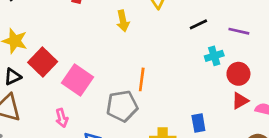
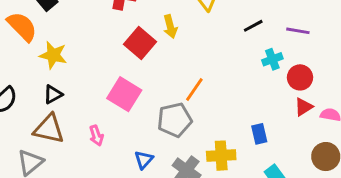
red square: (43, 62) -> (140, 43), moved
orange line: (142, 79) -> (194, 90), turned 30
pink arrow: (62, 118) -> (96, 136), moved

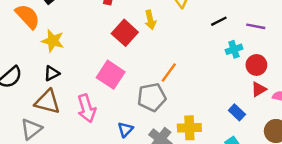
blue rectangle: (259, 134) -> (237, 112), moved, turned -35
pink arrow: (96, 136) -> (87, 108), size x1.6

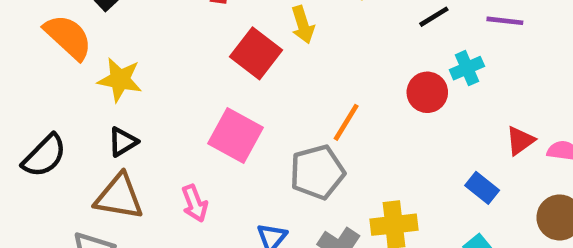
red circle: (256, 65) -> (427, 92), moved
pink arrow: (87, 108) -> (195, 203), size x0.7

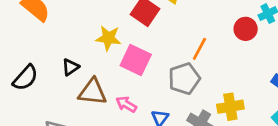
yellow star: (120, 80) -> (108, 38), moved
brown triangle: (119, 197) -> (93, 92), moved
pink arrow: (195, 203) -> (126, 104), moved, turned 145

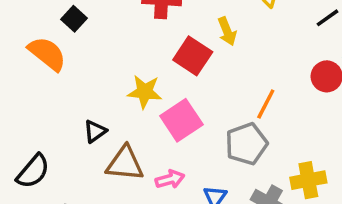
pink square: (136, 60) -> (181, 120), turned 32
black semicircle: (25, 78) -> (33, 171), moved
pink arrow: (126, 104) -> (170, 179), turned 135

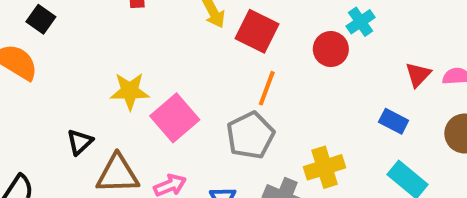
red square: (193, 56) -> (257, 31), moved

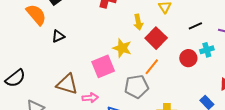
yellow star: (130, 91) -> (122, 48), moved
black triangle: (80, 142) -> (58, 36), moved

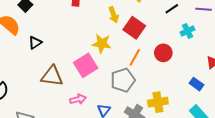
red circle: (188, 58) -> (163, 53), moved
brown triangle: (67, 84) -> (52, 76), moved

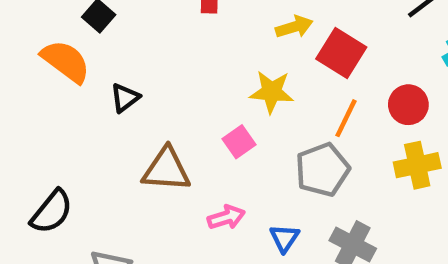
yellow arrow: (114, 15) -> (294, 27), turned -84
pink square: (86, 65) -> (239, 142), size x0.6
yellow cross: (158, 102) -> (417, 165), moved

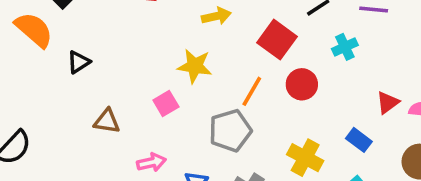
red square: (341, 53) -> (277, 40), moved
yellow cross: (417, 165) -> (305, 158), moved, turned 36
brown triangle: (166, 170) -> (107, 121), size x0.7

